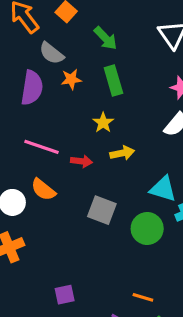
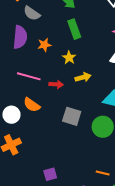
orange star: (71, 79) -> (44, 45), moved

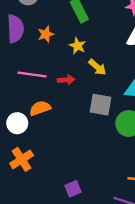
yellow arrow: (83, 77) -> (97, 67), turned 63
orange semicircle: (32, 105) -> (40, 108), turned 132
gray square: (72, 116) -> (100, 105), moved

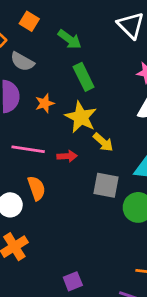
yellow star: (78, 46) -> (81, 117), size x1.6
orange semicircle: (40, 108) -> (36, 188), turned 90

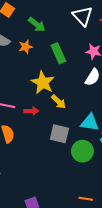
green rectangle: (84, 77) -> (58, 53), moved
orange star: (45, 103) -> (26, 47), moved

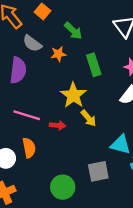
gray square: (59, 134) -> (98, 171), moved, turned -30
green circle: (82, 151) -> (63, 187), moved

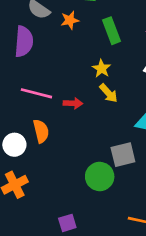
yellow star: (73, 95) -> (101, 69), moved, size x0.6
green circle: (63, 187) -> (100, 176), moved

